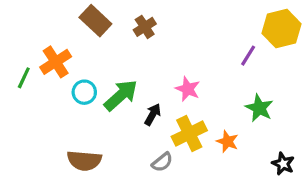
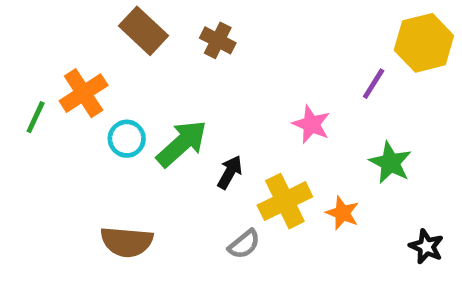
brown cross: (145, 27) -> (218, 40), turned -30
pink star: (188, 89) -> (311, 124), moved

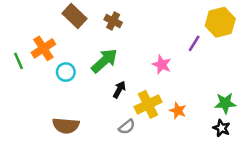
green line: (36, 117) -> (18, 61), turned -49
green arrow: (182, 143) -> (104, 61), moved
green star: (390, 163) -> (225, 103), moved, turned -30

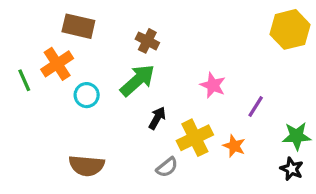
brown rectangle: (75, 16) -> (78, 26), moved, turned -30
brown cross: (113, 21) -> (147, 41), moved
purple line: (194, 43) -> (256, 107), moved

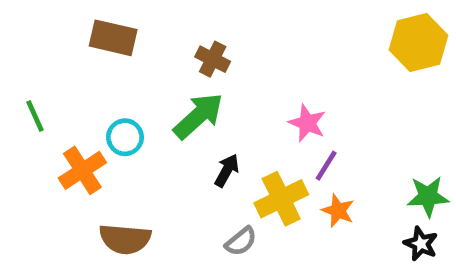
orange cross: (57, 64) -> (82, 170), moved
purple line: (256, 107) -> (326, 166), moved

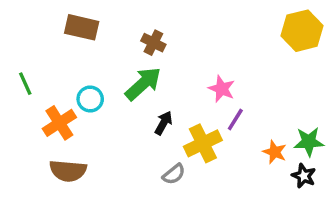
orange star: (338, 211) -> (275, 152), moved
brown semicircle: (125, 239) -> (68, 171), moved

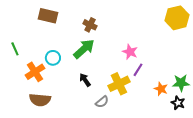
black arrow: (164, 123) -> (85, 80), moved, turned -64

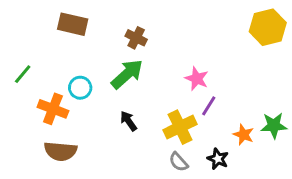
green line: (15, 49) -> (23, 74), turned 64
orange cross: (35, 72) -> (53, 109), turned -36
gray semicircle: (102, 102) -> (178, 162), moved, turned 88
black star: (178, 103) -> (218, 159), moved

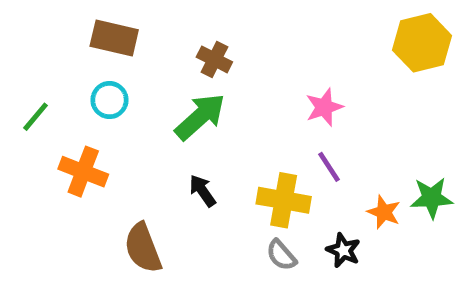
pink star: (197, 79) -> (324, 107), moved, turned 30
cyan circle: (80, 88) -> (109, 100), moved
purple line: (209, 106) -> (329, 167), turned -65
yellow cross: (180, 127) -> (284, 200), turned 36
brown semicircle: (61, 151) -> (143, 248), moved, turned 64

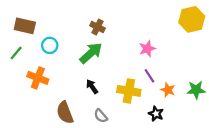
brown rectangle: (114, 38) -> (25, 26), moved
orange star: (384, 212) -> (168, 90), moved
gray semicircle: (281, 255) -> (101, 116), moved

